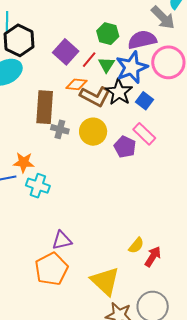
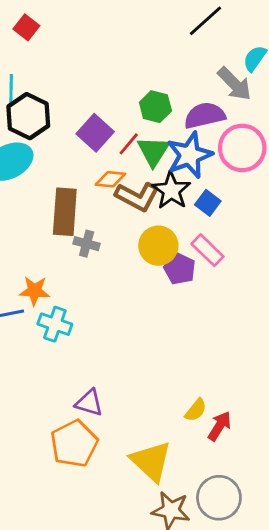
green triangle: (106, 65) -> (153, 151), size x1.4
yellow circle: (93, 132) -> (158, 246), moved
purple triangle: (62, 240) -> (89, 403), turned 30

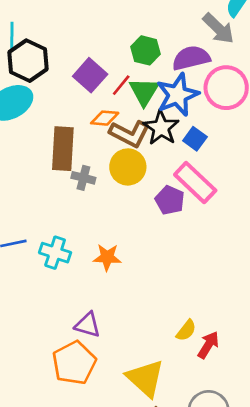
yellow circle: (158, 246) -> (128, 167), moved
pink rectangle: (207, 250) -> (195, 183), size x1.4
orange star: (35, 291) -> (107, 257), moved

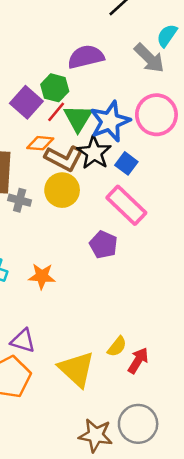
green hexagon: (145, 50) -> (55, 88), moved
purple semicircle: (191, 58) -> (86, 57), moved
purple pentagon: (170, 200) -> (103, 245), moved
yellow triangle: (145, 378) -> (77, 369), moved

